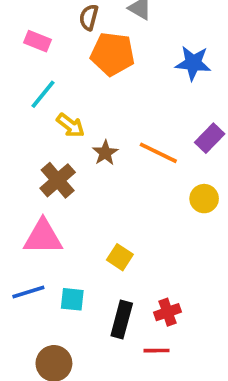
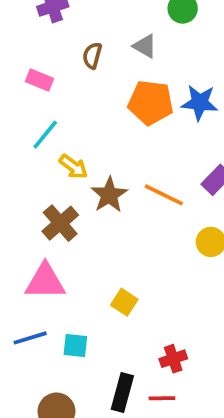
orange pentagon: (113, 54) -> (151, 103), moved
brown star: (105, 153) -> (109, 195), size x1.4
black rectangle: (122, 319) -> (122, 393), moved

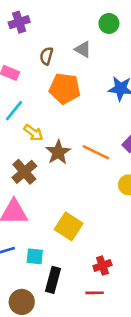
orange pentagon: (151, 103) -> (65, 89), moved
yellow square: (124, 302) -> (69, 226), size x1.5
black rectangle: (122, 393) -> (53, 280), moved

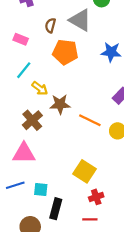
gray triangle: (83, 49) -> (80, 20), size x1.6
brown star: (58, 152) -> (60, 104), turned 30
orange line: (96, 152) -> (90, 120), moved
yellow square: (69, 226) -> (85, 171), moved

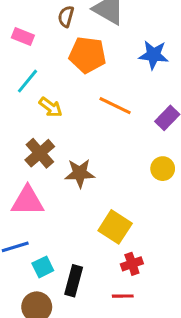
brown star: (60, 104) -> (80, 173), moved
orange line: (90, 120) -> (115, 106), moved
cyan square: (41, 189) -> (43, 267), moved, turned -32

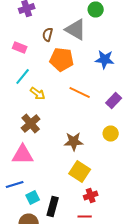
brown star: (80, 173) -> (74, 142), moved

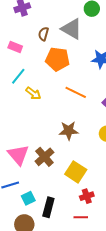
brown cross: (31, 124) -> (44, 157), moved
brown star: (74, 142) -> (69, 131), moved
pink triangle: (23, 154) -> (18, 155), turned 50

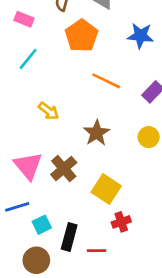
orange pentagon: (58, 59) -> (82, 36), turned 30
yellow arrow: (33, 93) -> (49, 111), moved
brown star: (69, 131) -> (97, 133), turned -30
red line: (81, 217) -> (97, 251), moved

